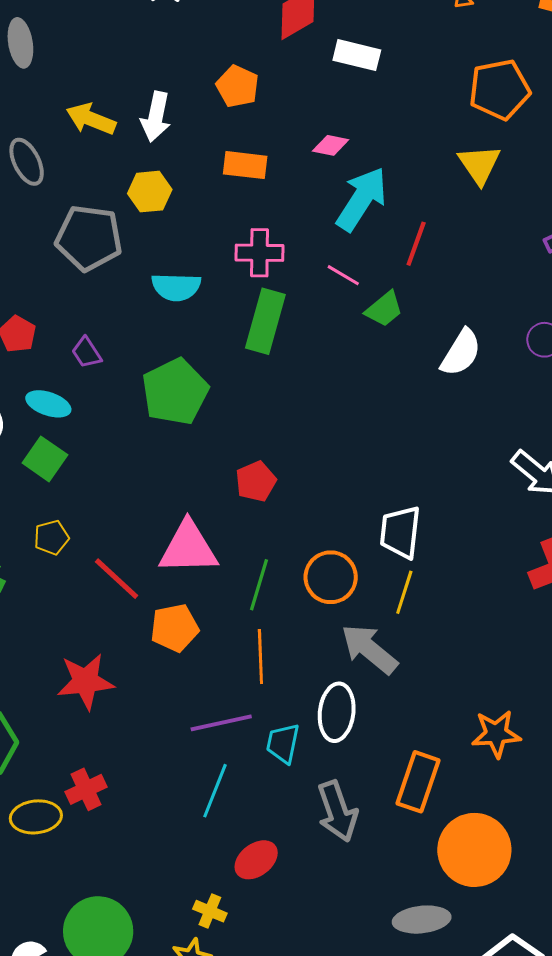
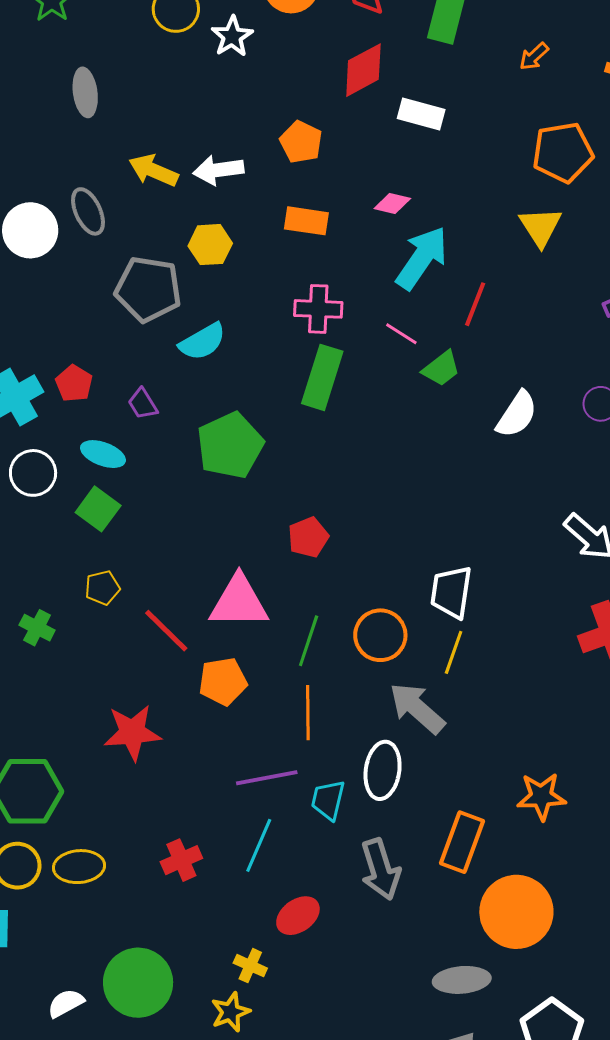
white arrow: (156, 117) -> (218, 170), turned 69
cyan semicircle: (176, 287) -> (202, 342), moved, turned -33
red cross: (86, 789) -> (181, 860), moved

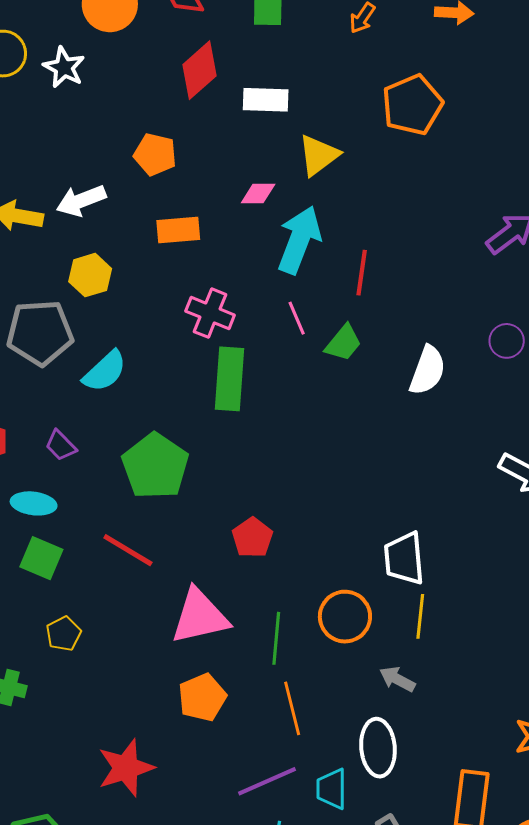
yellow triangle: (540, 227) -> (319, 155), moved, turned 39
pink cross: (318, 309) -> (210, 313), turned 33
pink line: (401, 334) -> (297, 318), turned 48
red line: (166, 631) -> (128, 550), moved
gray arrow: (417, 708) -> (397, 679), size x0.6

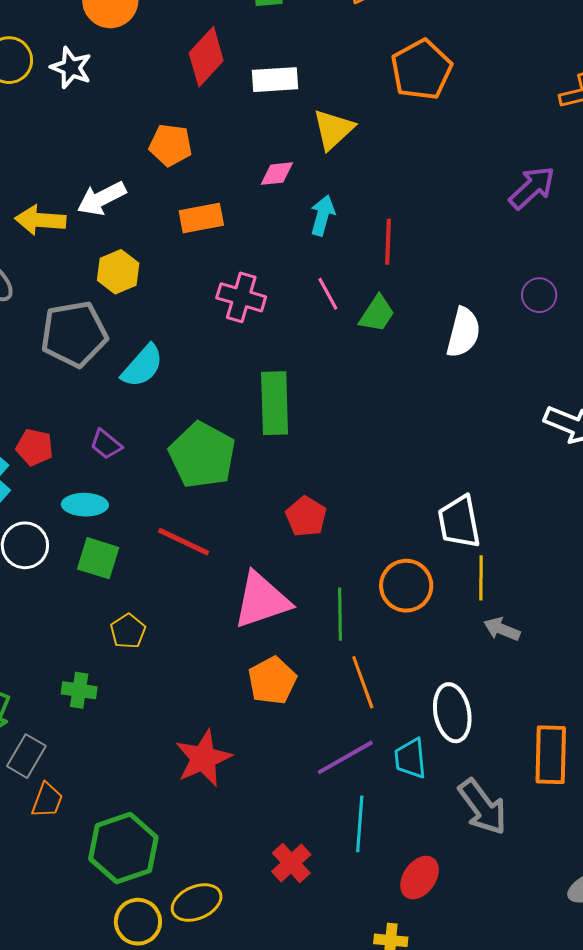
cyan arrow: (299, 240) -> (323, 215), size x0.6
green rectangle: (230, 379) -> (275, 403), moved
gray arrow: (397, 679) -> (502, 629), moved

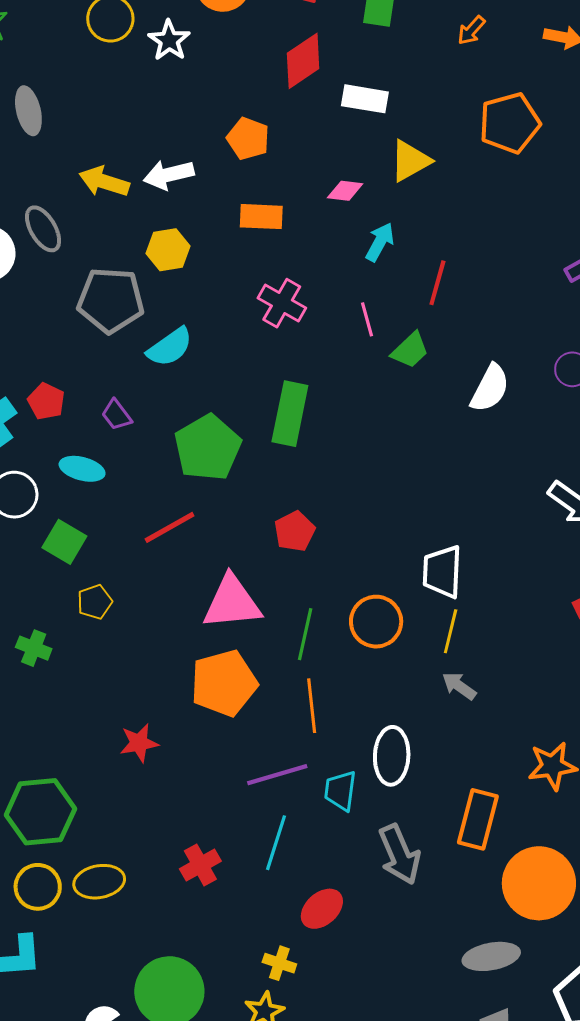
red line: (184, 542) -> (170, 527), turned -68
green square: (98, 558) -> (64, 542), moved
orange pentagon: (272, 681) -> (224, 683), size x1.4
red star: (203, 758) -> (139, 743), size x0.7

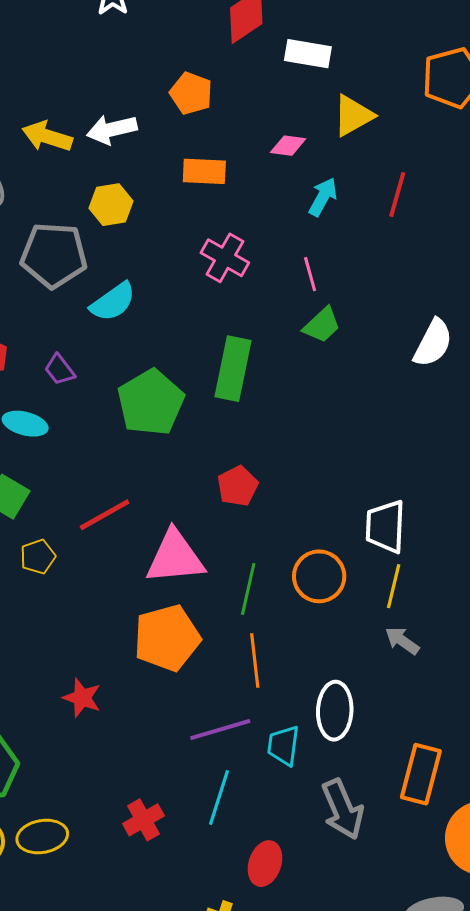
red line: (437, 283) -> (397, 195), moved
green trapezoid: (410, 350) -> (322, 325), moved
red line: (170, 527) -> (105, 515), moved
red star: (139, 743) -> (82, 698), turned 30
red ellipse: (322, 909) -> (265, 864), turned -30

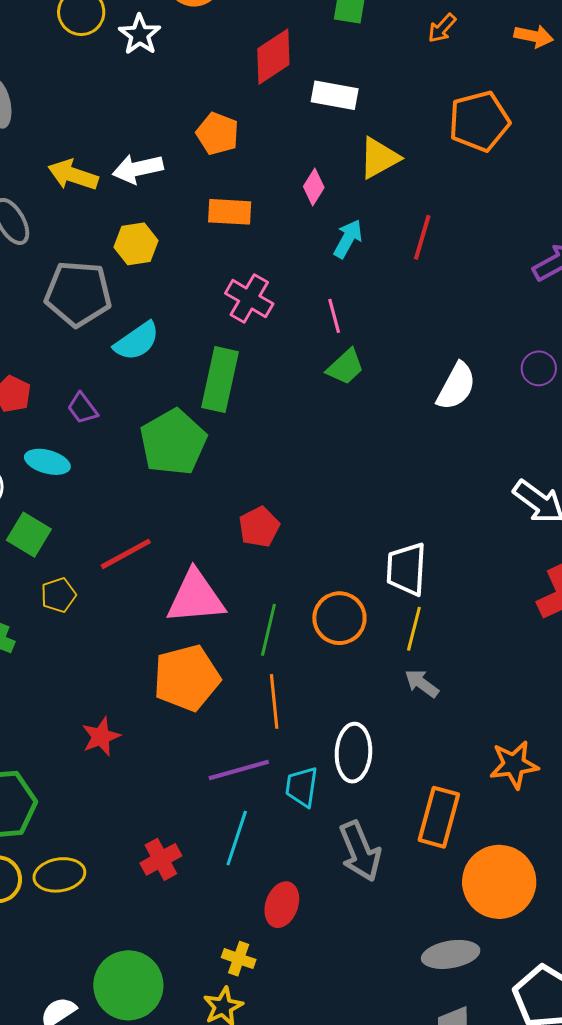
pink diamond: (288, 146) -> (314, 187), turned -66
green rectangle: (233, 369) -> (220, 380), moved
red star: (82, 698) -> (101, 737), turned 30

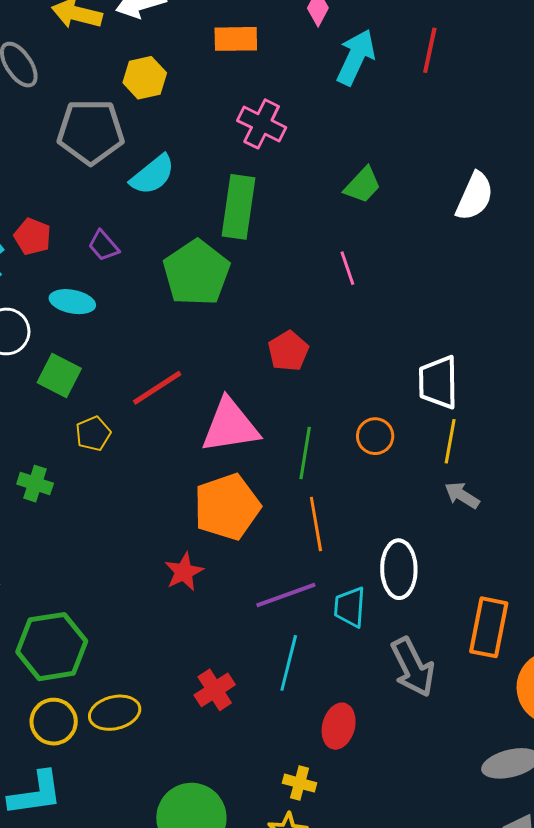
cyan arrow: (348, 239) -> (356, 57), size x1.4
pink line: (334, 316) -> (347, 268), moved
orange circle: (339, 618) -> (375, 436), size x0.7
red star: (101, 737) -> (184, 572), moved

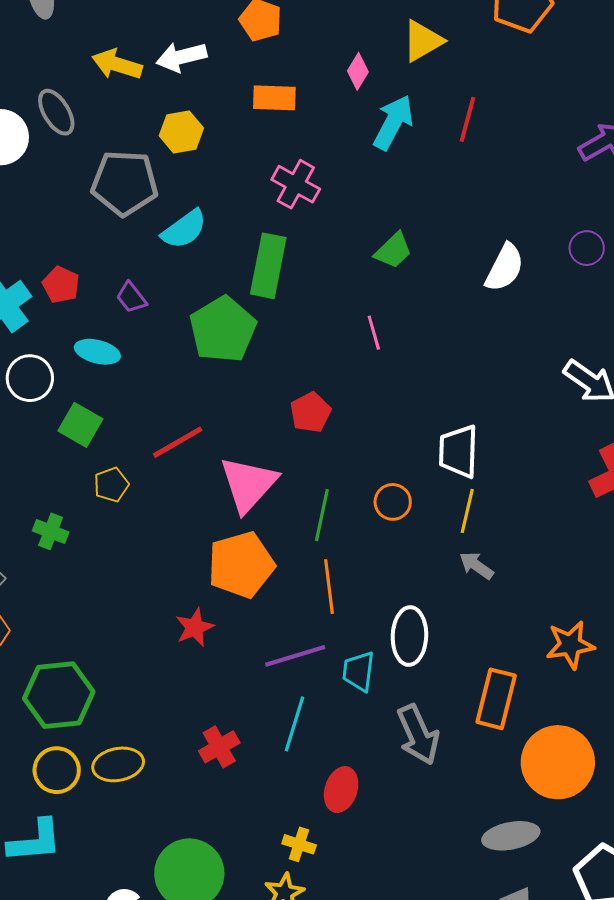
pink triangle: (230, 426) -> (248, 484), turned -42

